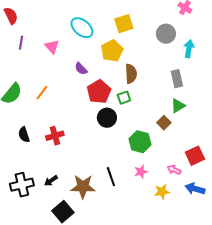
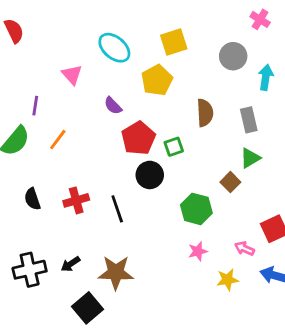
purple line: (21, 43) -> (35, 106), moved
brown semicircle: (131, 74) -> (205, 113), moved
black line: (111, 177) -> (117, 209), moved

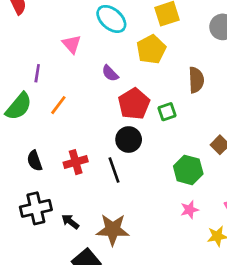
black circle: (150, 175) -> (129, 140), moved
black arrow: (71, 264) -> (70, 222), turned 72
black cross: (30, 270) -> (36, 208), moved

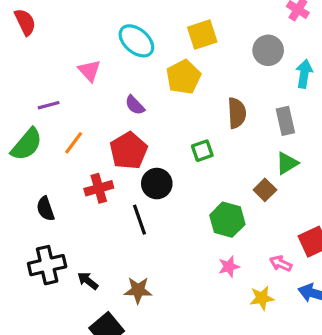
purple line: (37, 73) -> (49, 105), turned 66
red pentagon: (134, 104) -> (129, 151), moved
red cross: (76, 162) -> (99, 188), moved
brown star: (113, 230) -> (138, 290), size x0.7

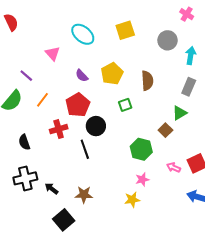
yellow pentagon: (183, 77) -> (112, 74), moved
purple line: (49, 105) -> (26, 76), turned 56
gray rectangle: (285, 121) -> (189, 87), moved, turned 36
pink arrow: (281, 264) -> (174, 167), moved
yellow star: (262, 298) -> (132, 200), moved

